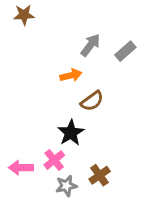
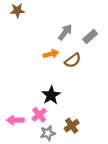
brown semicircle: (92, 101) -> (73, 60), moved

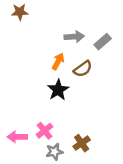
gray arrow: (65, 32) -> (74, 37), turned 49
orange arrow: (51, 54) -> (58, 61), turned -48
black star: (51, 95) -> (58, 90), moved

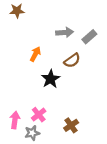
orange arrow: (58, 61) -> (35, 54), moved
pink arrow: (17, 137) -> (15, 120), turned 98
gray star: (54, 152) -> (32, 133), moved

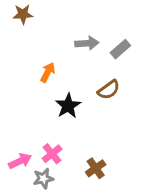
brown semicircle: (72, 61) -> (109, 90), moved
pink arrow: (15, 120) -> (20, 161), turned 56

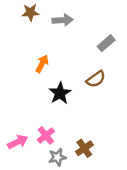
brown star: (23, 14) -> (30, 12), moved
gray arrow: (87, 43) -> (63, 20), moved
gray star: (43, 178) -> (57, 157), moved

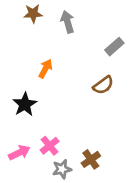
gray arrow: (63, 20) -> (67, 22), turned -102
black star: (60, 93) -> (25, 104), moved

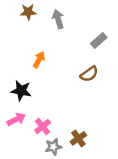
black star: (25, 104) -> (21, 91), turned -30
pink arrow: (19, 153) -> (16, 119), moved

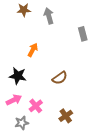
gray rectangle: (99, 41) -> (83, 34), turned -64
brown semicircle: (89, 74) -> (60, 78), moved
gray star: (53, 147) -> (22, 123), moved

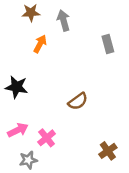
orange arrow: (33, 50) -> (40, 44), moved
black star: (18, 76) -> (17, 87), moved
brown cross: (66, 116) -> (108, 151), moved

